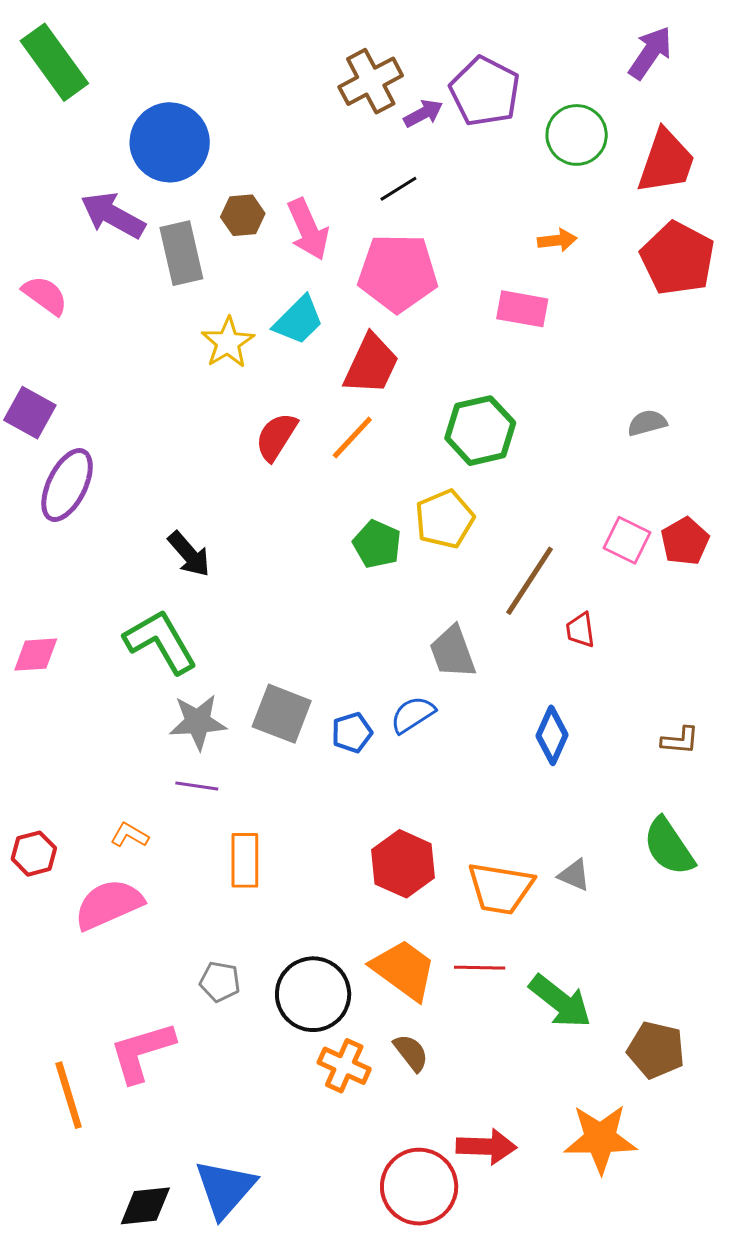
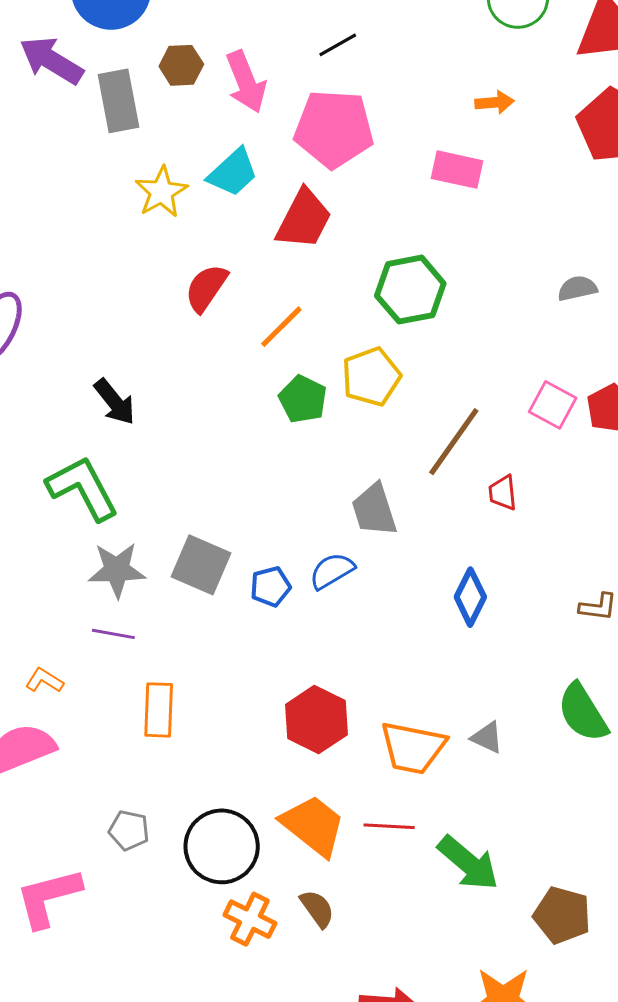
orange line: (352, 438) -> (281, 327), moved

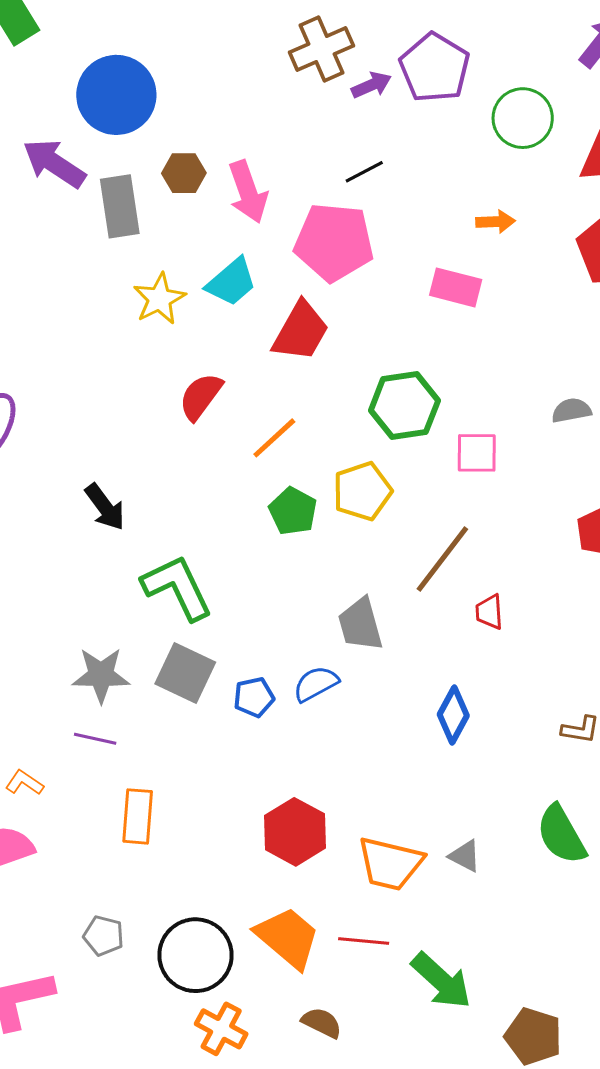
black line: (338, 45) -> (364, 172), moved
pink square: (553, 405) -> (477, 453), moved, turned -30
green L-shape: (83, 488) -> (177, 587), moved
brown semicircle: (317, 909) -> (322, 1023), moved, turned -30

